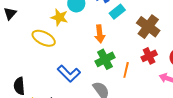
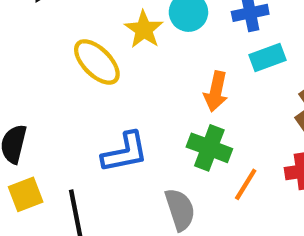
green cross: (105, 59) -> (209, 148), turned 30
blue L-shape: (69, 74) -> (125, 152), turned -75

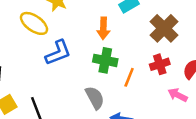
blue L-shape: (125, 152) -> (58, 53), moved

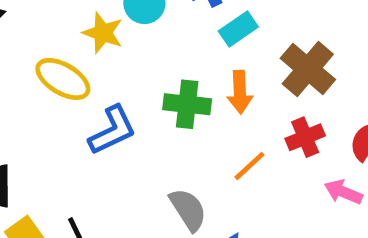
orange arrow: (103, 28) -> (240, 92), moved
green cross: (105, 60) -> (187, 104), moved
orange line: (129, 77) -> (249, 166), turned 30

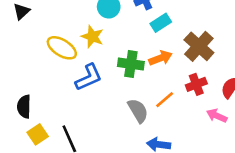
yellow star: (103, 33) -> (92, 37), moved
orange arrow: (240, 92) -> (161, 58), turned -110
gray semicircle: (188, 210) -> (138, 111), moved

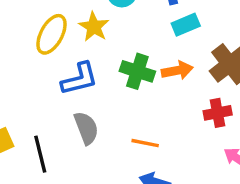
yellow ellipse: (62, 48) -> (51, 34), turned 76
orange line: (165, 100) -> (145, 143), moved, turned 42
gray semicircle: (138, 111) -> (86, 128), moved

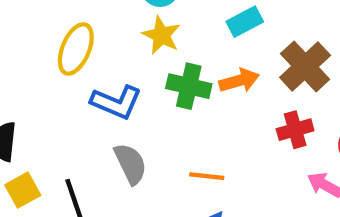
yellow star: (94, 27) -> (161, 35), moved
blue L-shape: (80, 79) -> (116, 102), turned 42

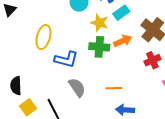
yellow star: (161, 35) -> (99, 23), moved

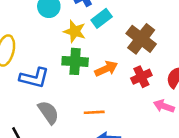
orange arrow: (123, 41) -> (106, 69), moved

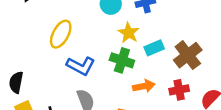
cyan rectangle: (102, 18) -> (154, 48), moved
orange arrow: (106, 69) -> (144, 86), moved

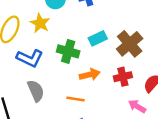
yellow star: (129, 33) -> (40, 23), moved

